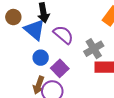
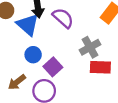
purple semicircle: (63, 35) -> (63, 18), moved
brown arrow: (39, 85) -> (17, 82), moved, turned 30

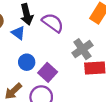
blue triangle: (28, 25) -> (18, 33), size x0.6

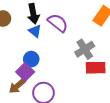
blue triangle: (18, 33) -> (35, 31), moved
purple square: (48, 72) -> (25, 72), moved

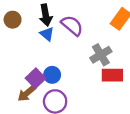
blue circle: (31, 59) -> (52, 75), moved

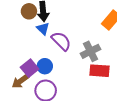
brown circle: (13, 20) -> (29, 11), moved
purple semicircle: (72, 26) -> (61, 41), moved

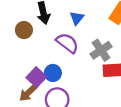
brown circle: (29, 11) -> (24, 30), moved
blue triangle: (43, 29) -> (77, 18), moved, turned 32

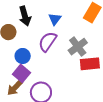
purple semicircle: (67, 43) -> (48, 42), turned -90
blue circle: (53, 73) -> (23, 56), moved

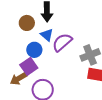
blue triangle: (55, 19) -> (47, 35), moved, turned -40

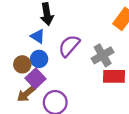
brown circle: (27, 23) -> (22, 64), moved
blue triangle: (47, 35) -> (38, 36), moved

